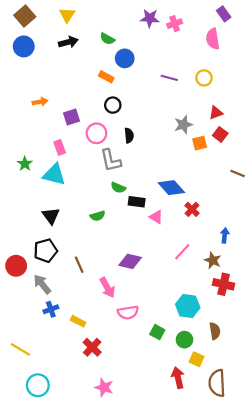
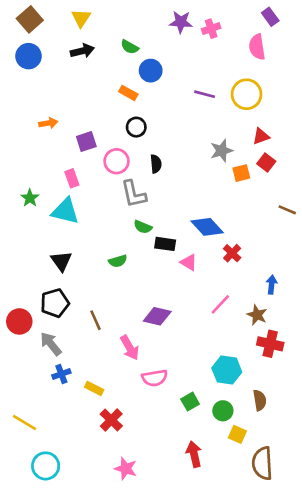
yellow circle: (204, 78) -> (247, 94), size x1.5
green square: (157, 332) -> (190, 402), turned 32
red arrow: (178, 378) -> (194, 454), moved

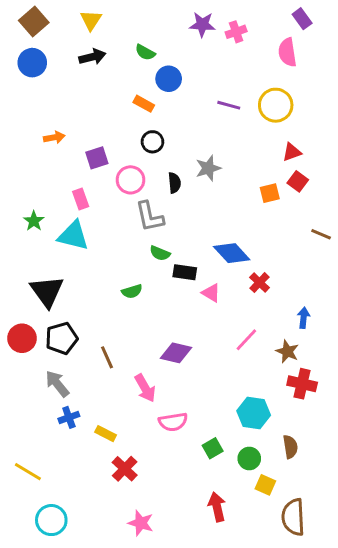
gray star: (222, 151) -> (208, 168), moved
black triangle: (61, 261) -> (47, 291), moved, size x1.4
red circle: (19, 321) -> (22, 338), moved

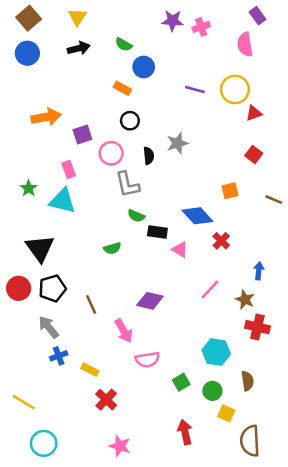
orange arrow: (54, 137) -> (46, 117), size x1.6
red triangle: (292, 152) -> (254, 113), moved
orange square: (270, 193) -> (230, 191), moved

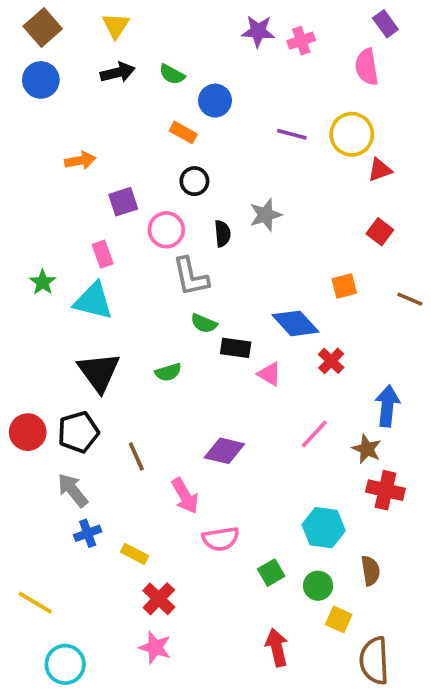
green semicircle: (124, 44) -> (172, 74), moved
orange arrow: (46, 117) -> (80, 160), moved, size x0.7
black triangle: (40, 248) -> (99, 372), moved
blue arrow: (259, 271) -> (387, 406), size x1.5
pink star: (120, 446) -> (155, 648), moved

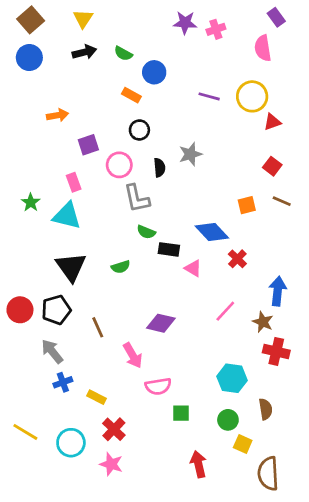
brown line: (410, 299) -> (282, 201), moved
green square: (271, 573) -> (181, 413), moved, turned 30
cyan circle: (65, 664) -> (71, 443), moved

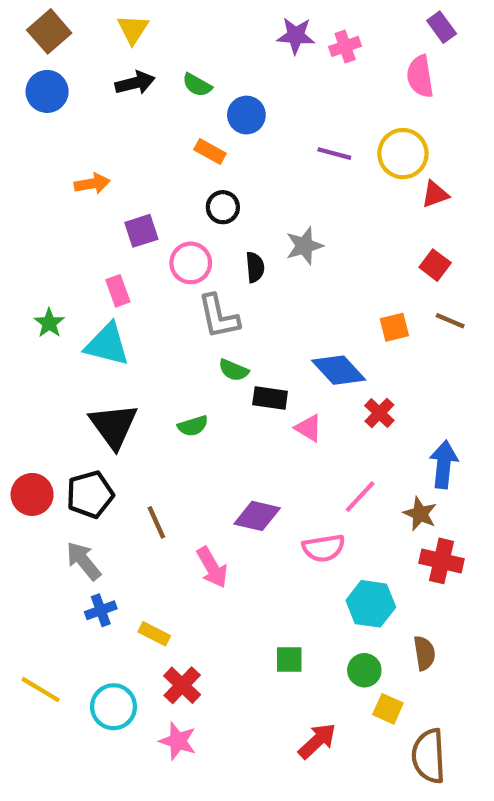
pink semicircle: (158, 386) -> (324, 548), moved
red arrow: (198, 464) -> (317, 741), turned 60

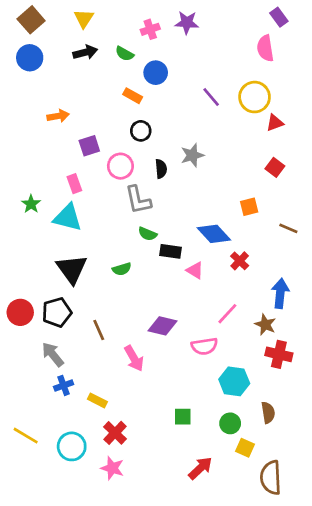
pink cross: (345, 46) -> (150, 29), moved
purple line: (334, 154) -> (211, 97), turned 35
brown line: (450, 321) -> (288, 228), moved

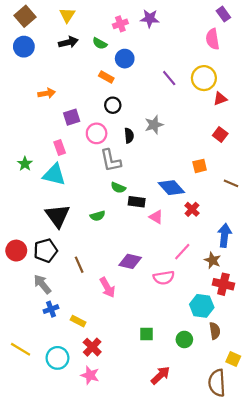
cyan hexagon: (234, 381) -> (202, 306), moved
yellow square: (245, 448) -> (233, 359), moved

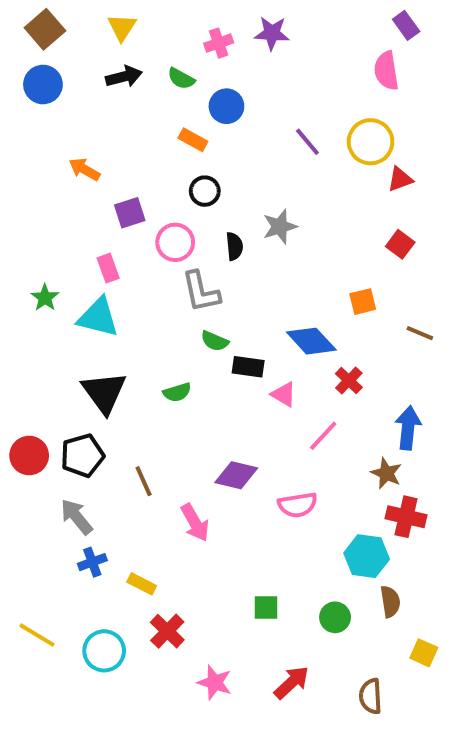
orange arrow: (47, 93) -> (84, 169), turned -140
pink line: (182, 252) -> (323, 436), moved
pink star: (90, 375) -> (215, 682), moved
brown semicircle: (217, 383) -> (371, 696), moved, size x0.7

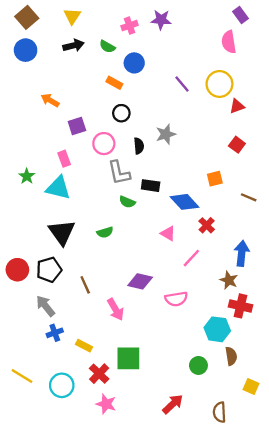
black rectangle: (248, 367) -> (151, 186), moved
green square: (266, 607) -> (128, 358), moved, size x1.6
pink star: (215, 682) -> (106, 404), moved

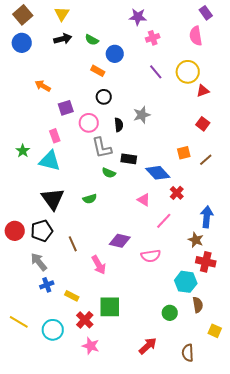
pink cross: (130, 26) -> (153, 38), moved
brown line: (249, 197) -> (206, 160), moved, turned -64

